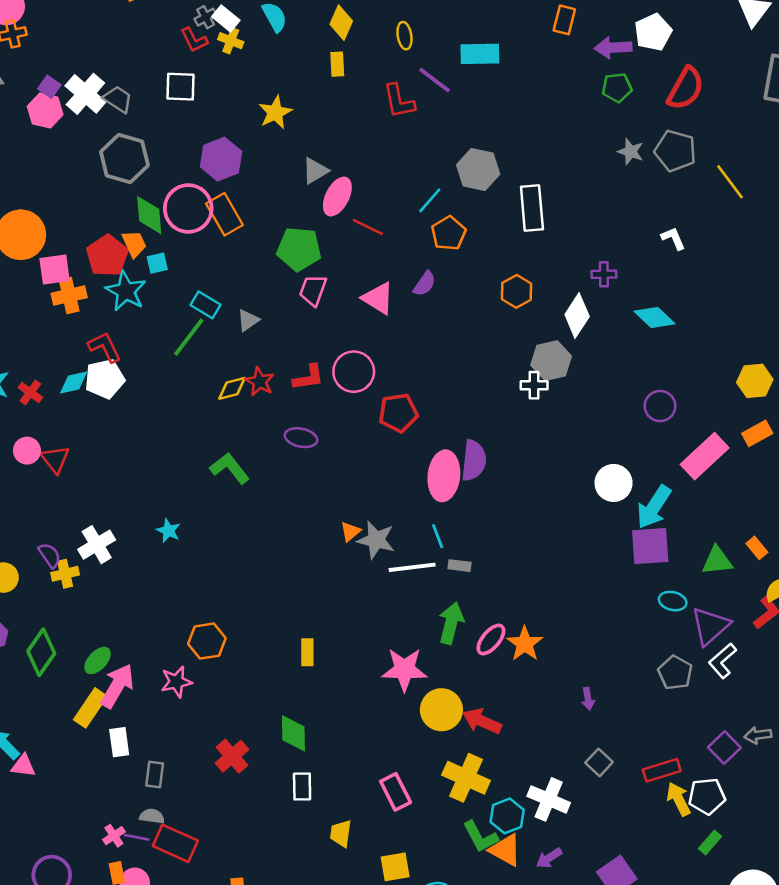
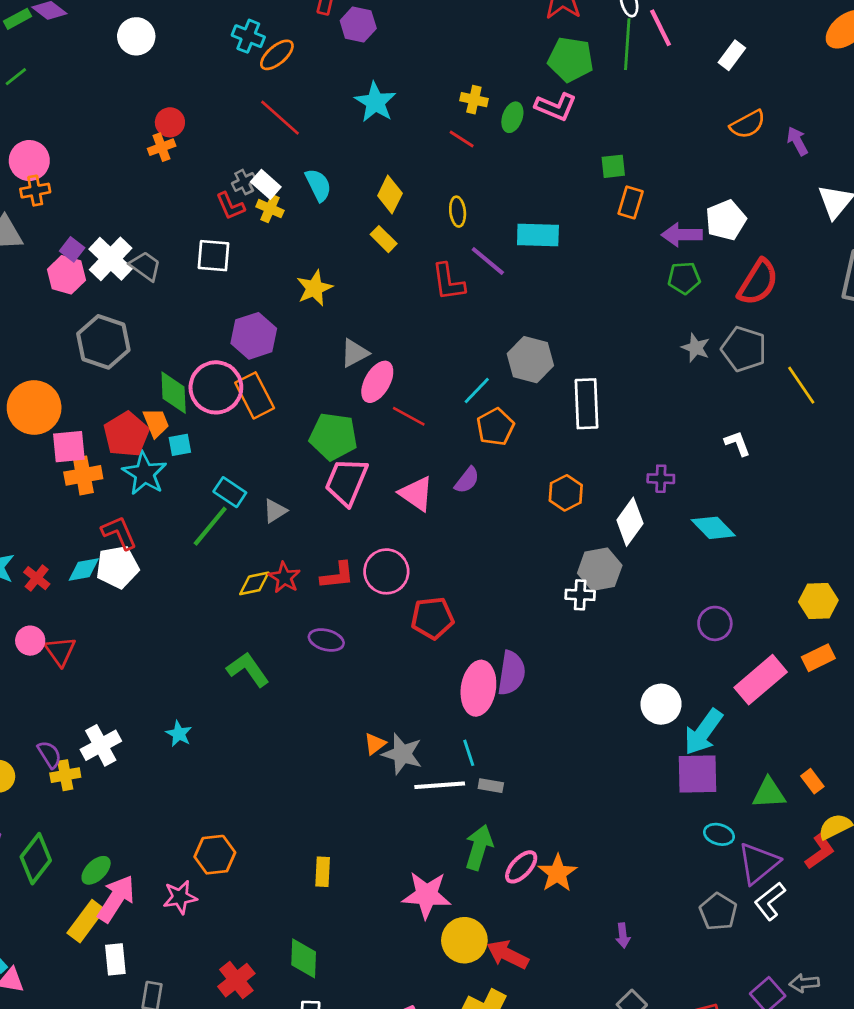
yellow rectangle: (337, 64) -> (384, 239), turned -45
gray hexagon: (124, 159) -> (103, 342), moved
pink trapezoid: (313, 290) -> (346, 482), size x1.4

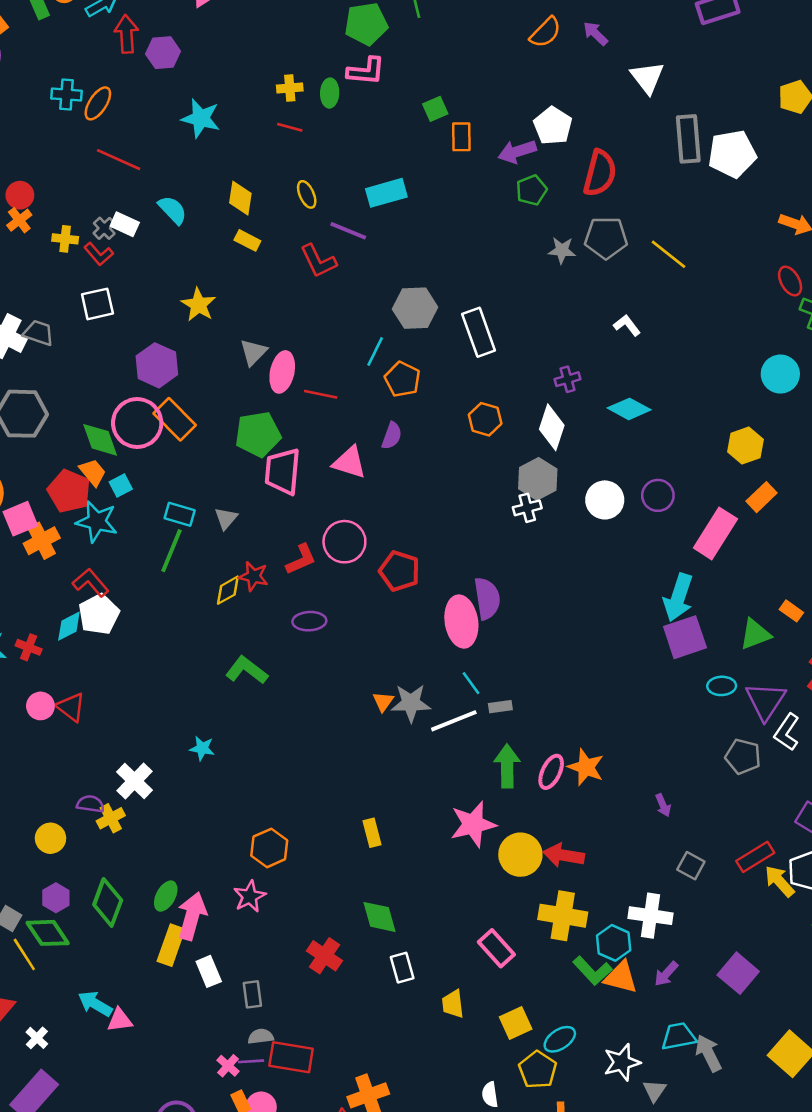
yellow cross: (270, 209) -> (65, 239), moved
red pentagon: (432, 618) -> (400, 571), turned -30
white circle: (661, 704) -> (605, 500), moved
purple semicircle: (49, 754) -> (90, 804), turned -32

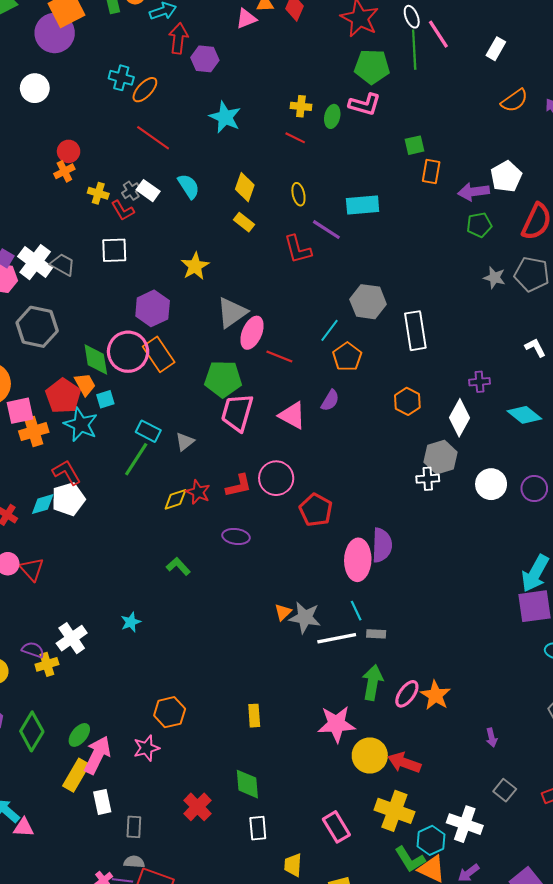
gray triangle: (253, 352) -> (232, 313), size x1.4
green L-shape: (247, 670) -> (178, 566), size x0.7
cyan star: (202, 748) -> (131, 622), turned 30

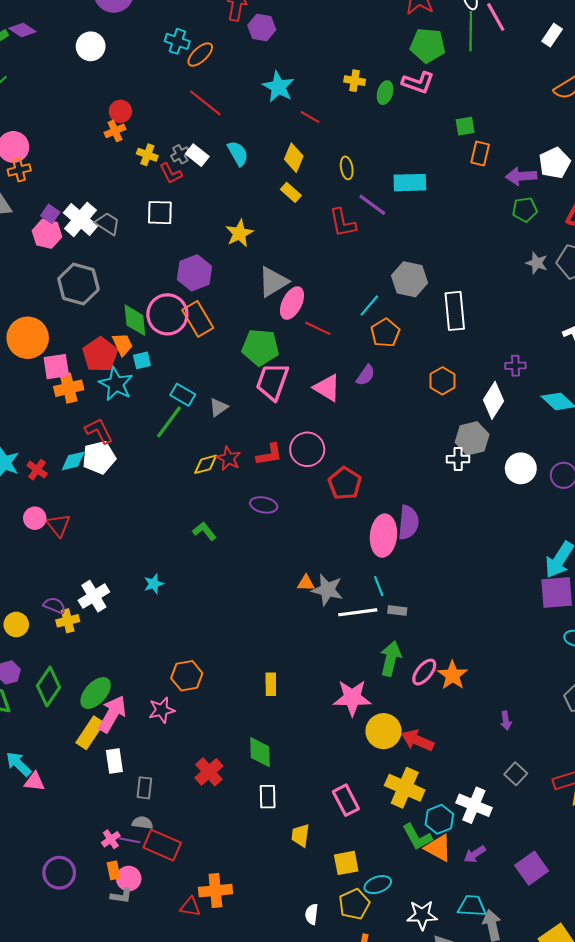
red line: (295, 138) -> (310, 117), moved
orange triangle: (283, 612) -> (306, 583), turned 42
green ellipse: (79, 735) -> (96, 693), size x1.4

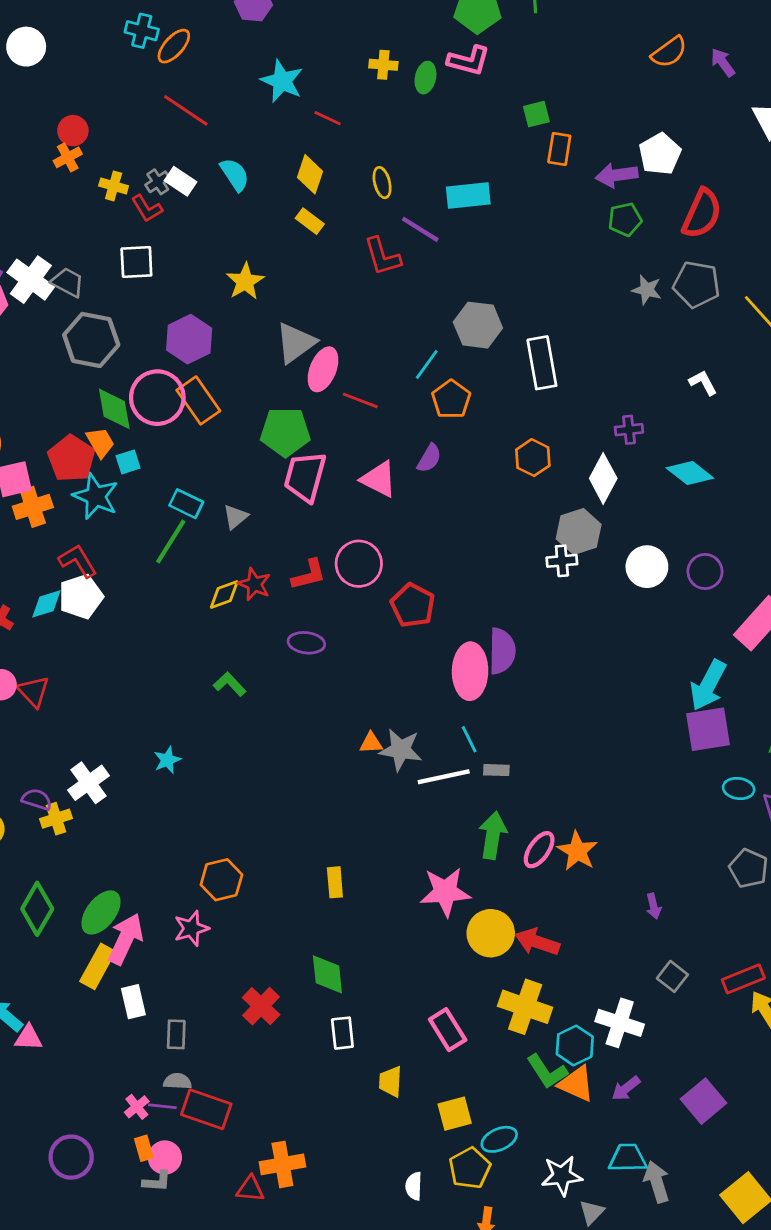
gray hexagon: (78, 284) -> (91, 340), moved

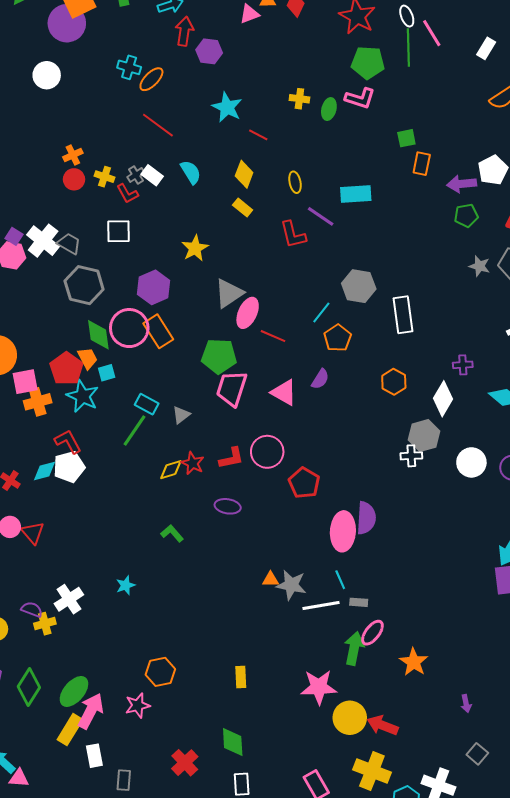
red circle: (73, 131) -> (74, 179), moved
pink ellipse: (539, 850) -> (372, 633), moved

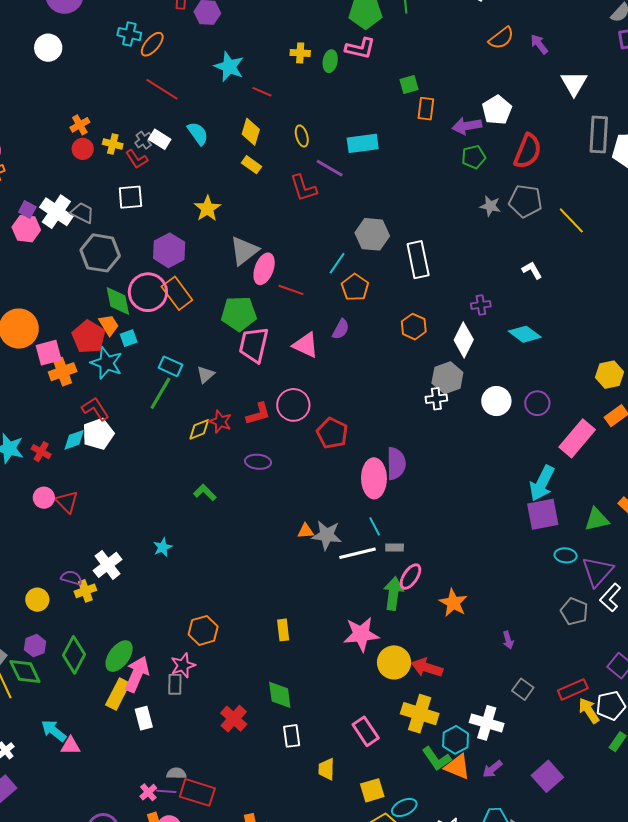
gray rectangle: (124, 780) -> (175, 684), moved

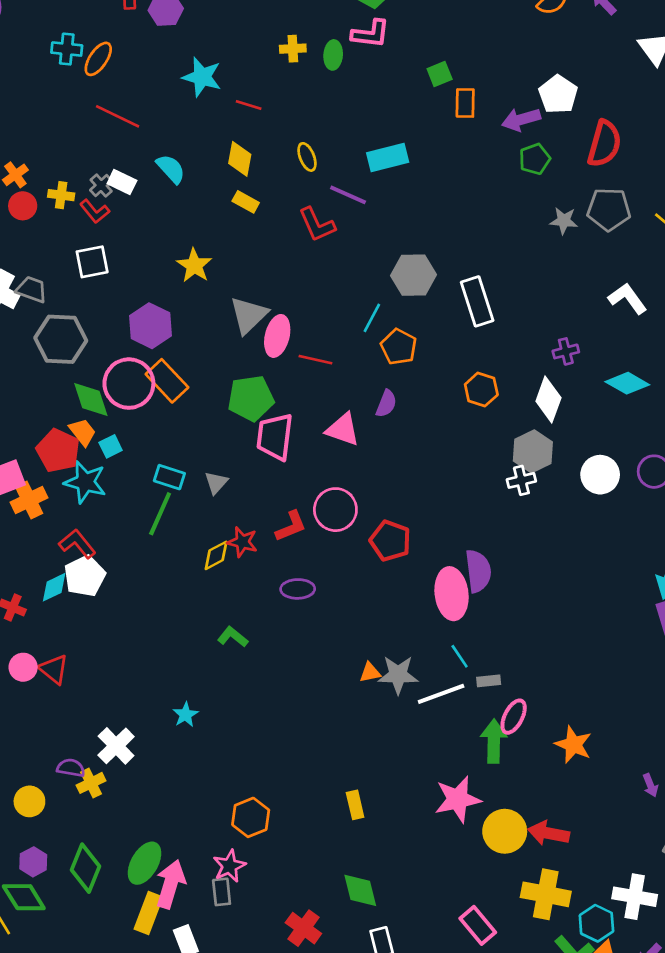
white L-shape: (532, 270) -> (628, 299), size x1.4

